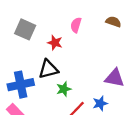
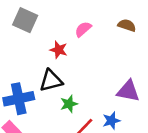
pink semicircle: (76, 25) -> (83, 29), turned 32
gray square: (25, 29) -> (25, 20), moved

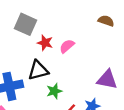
gray square: (25, 20) -> (25, 24), moved
pink semicircle: (83, 29) -> (67, 46), moved

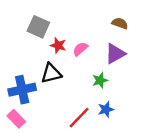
purple triangle: (107, 80) -> (115, 54), moved, turned -40
green star: (54, 91) -> (100, 80), moved

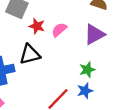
green star: (100, 80) -> (87, 70), moved

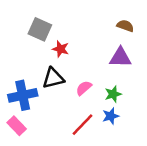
pink semicircle: (59, 30) -> (84, 88), moved
purple triangle: (94, 34) -> (120, 57), turned 30

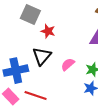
black triangle: (53, 78) -> (42, 56), turned -36
red line: (83, 125) -> (36, 95), moved, turned 65

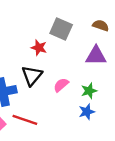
gray square: (30, 15) -> (61, 29), moved

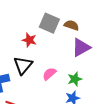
brown semicircle: (101, 25) -> (72, 25), moved
purple triangle: (96, 56) -> (81, 47), turned -30

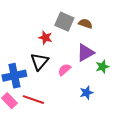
purple triangle: (81, 47) -> (85, 53), moved
green star: (75, 79) -> (102, 67), moved

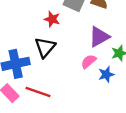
pink semicircle: (64, 70) -> (89, 61), moved
blue star: (86, 93) -> (106, 74), moved

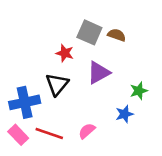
purple triangle: (99, 37) -> (99, 73), moved
pink semicircle: (89, 61) -> (87, 131), moved

